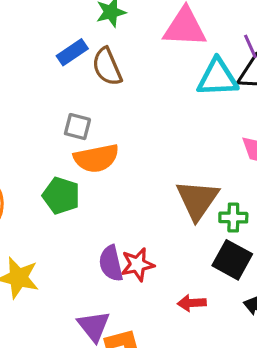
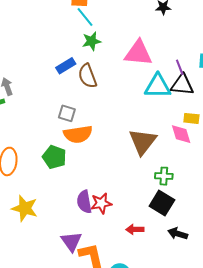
brown triangle: (197, 200) -> (143, 142), moved

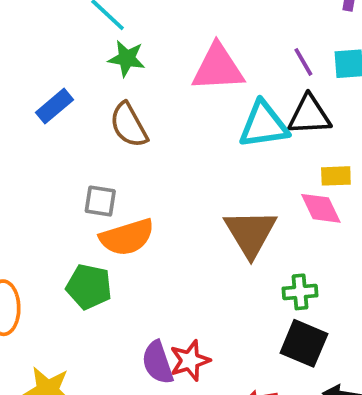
green star: (92, 41) -> (127, 58), turned 30
blue rectangle: (66, 66) -> (54, 106), moved
purple line: (180, 67) -> (303, 62), moved

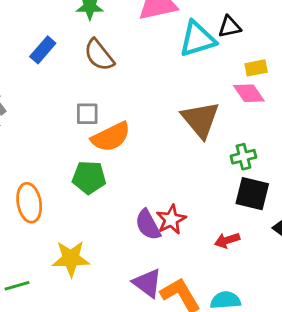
black triangle: (309, 115) -> (229, 27), size x0.7

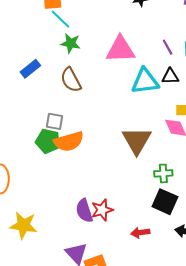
green pentagon: (89, 177) -> (48, 141), moved

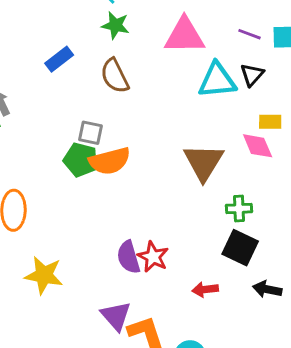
purple line: (168, 47) -> (249, 34), turned -42
black triangle: (170, 76) -> (252, 75), turned -48
red star: (102, 210) -> (153, 257), turned -30

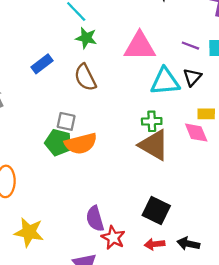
brown triangle: (203, 162) -> (154, 145), turned -32
green cross: (239, 209) -> (152, 121), moved
black square: (240, 248) -> (156, 210), moved
red star: (153, 257) -> (113, 238), moved
black arrow: (267, 289) -> (188, 244), moved

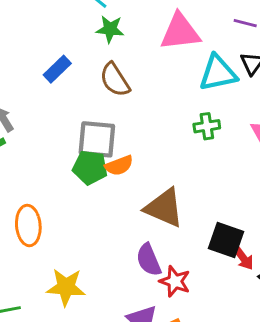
gray square: (66, 121) -> (97, 139), size x1.6
orange semicircle: (81, 144) -> (119, 166), size x0.7
brown triangle: (154, 145) -> (164, 208), moved
red arrow: (155, 244) -> (243, 258), moved, turned -114

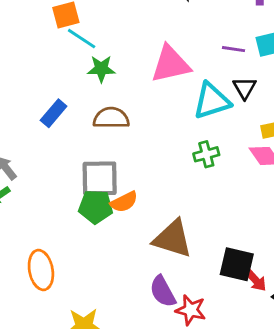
brown semicircle: (115, 80) -> (111, 118), turned 129

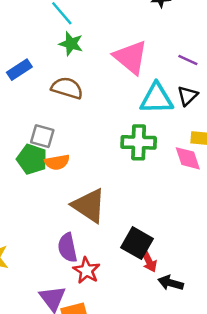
pink triangle: (170, 64) -> (131, 57), turned 36
green cross: (206, 154) -> (139, 142), size x1.5
gray square: (100, 178) -> (42, 136), size x0.7

